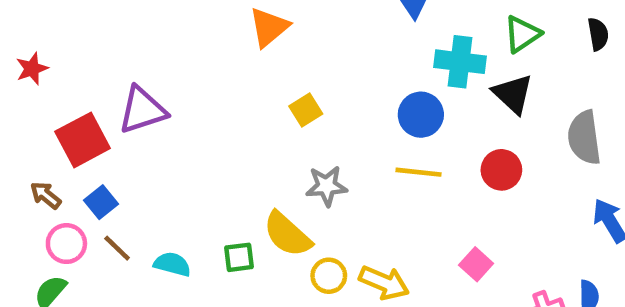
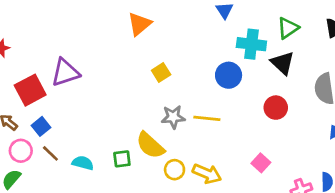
yellow line: (419, 172) -> (207, 118), moved

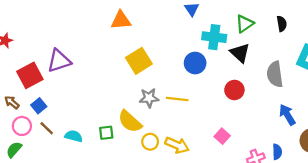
orange triangle: (139, 24) -> (121, 20), turned 35
yellow square: (161, 72) -> (139, 61), size x1.6

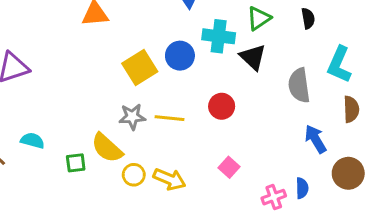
yellow square: (139, 61) -> (140, 68), moved
blue circle: (195, 63) -> (180, 56), moved
red circle: (234, 90) -> (222, 106), moved
cyan semicircle: (74, 136) -> (32, 141), moved

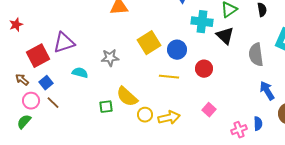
blue circle: (180, 56) -> (177, 50), moved
gray star: (132, 117) -> (110, 58), moved
cyan semicircle: (32, 141) -> (80, 73), moved
yellow arrow: (169, 179) -> (169, 118), turned -35

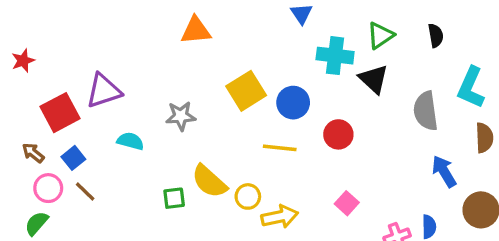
yellow circle: (145, 115) -> (248, 196), moved

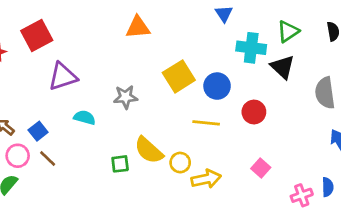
red square: (60, 113) -> (37, 36), moved

